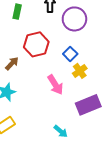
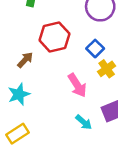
cyan arrow: (61, 131) -> (84, 122), moved

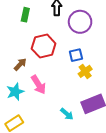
blue square: (95, 48) -> (76, 55), turned 32
pink arrow: (77, 85) -> (39, 85), moved

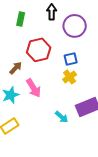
yellow cross: (85, 71) -> (70, 77), moved

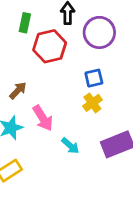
red hexagon: (39, 50) -> (50, 46), moved
cyan arrow: (62, 117) -> (70, 146), moved

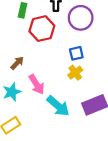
cyan arrow: (70, 146) -> (58, 106), size x1.6

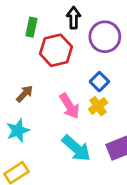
blue square: (76, 53) -> (99, 82), turned -32
pink arrow: (37, 84) -> (70, 106), moved

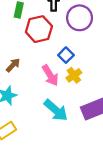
blue square: (99, 82) -> (66, 55), moved

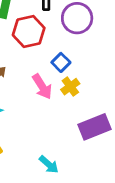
cyan arrow: (56, 110) -> (49, 164), moved, size x0.7

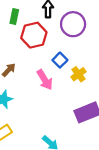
yellow cross: (70, 87) -> (78, 74), moved

